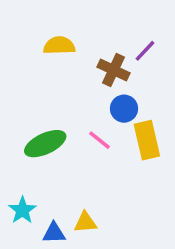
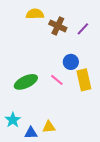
yellow semicircle: (59, 46) -> (35, 14), moved
brown cross: (113, 70) -> (58, 26), moved

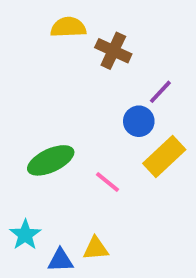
purple line: (83, 29) -> (160, 92), moved
pink line: (57, 80) -> (107, 182), moved
yellow rectangle: (84, 80) -> (164, 156), turned 60

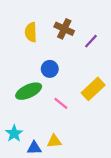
yellow semicircle: (68, 27) -> (31, 32), moved, turned -90
purple line: (160, 92) -> (91, 41), moved
blue circle: (139, 121) -> (50, 69), moved

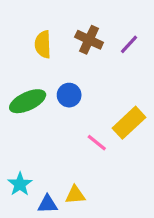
purple line: (91, 41) -> (129, 44), moved
green ellipse: (29, 91) -> (28, 101), moved
pink line: (61, 103) -> (97, 143), moved

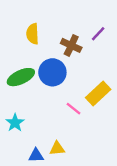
brown cross: (89, 40) -> (71, 45), moved
blue circle: (69, 95) -> (52, 72), size x1.5
cyan star: (20, 184) -> (15, 123), moved

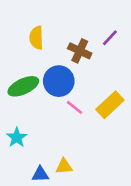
pink line: (74, 109) -> (74, 107), moved

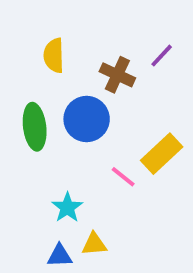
green ellipse: (23, 86) -> (35, 127), turned -72
pink line: (74, 107) -> (123, 177), moved
cyan star: (17, 138) -> (67, 208), moved

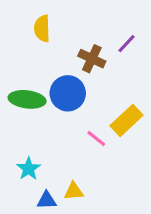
yellow semicircle: (54, 56) -> (42, 29), moved
green ellipse: (35, 127) -> (27, 99), turned -76
cyan star: (67, 208) -> (29, 169), moved

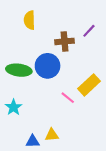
brown cross: (92, 59) -> (65, 41), turned -30
cyan star: (29, 169) -> (14, 107), moved

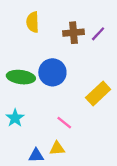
brown cross: (65, 41) -> (74, 33), moved
pink line: (68, 98) -> (64, 123), moved

